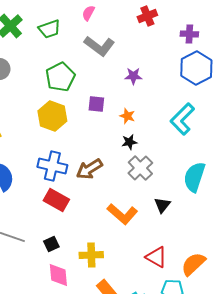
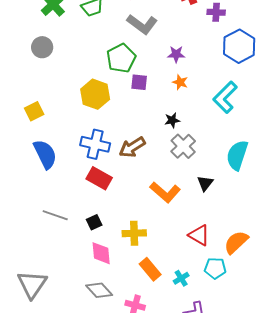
purple cross: (189, 34) -> (216, 12), moved
green pentagon: (60, 77) -> (121, 58), moved
orange star: (127, 116) -> (180, 82), moved

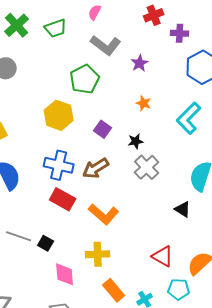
purple star: (176, 54) -> (140, 63), moved, turned -30
purple square: (139, 82) -> (103, 129), moved, turned 30
black triangle: (205, 183) -> (183, 209), moved, turned -36
orange L-shape: (165, 192) -> (104, 214), moved
black square: (94, 222) -> (46, 243), moved, turned -35

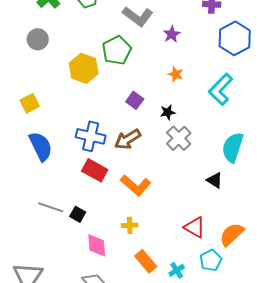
yellow hexagon: (59, 115) -> (84, 68), moved
yellow cross: (98, 254) -> (130, 225), size x0.7
cyan pentagon: (179, 289) -> (211, 260), turned -30

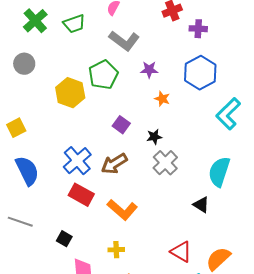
purple star: (172, 34) -> (149, 70), moved, turned 30
blue hexagon: (235, 38) -> (200, 73), moved
cyan L-shape: (221, 89) -> (228, 114), moved
blue cross: (91, 136) -> (77, 161), turned 36
gray line: (51, 207) -> (20, 222), moved

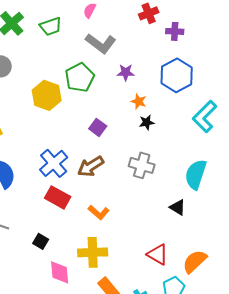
black star: (154, 137) -> (147, 122), moved
gray cross: (165, 163) -> (142, 165), turned -30
orange L-shape: (122, 210) -> (99, 212), size x0.7
yellow cross: (116, 250) -> (93, 252), size x1.8

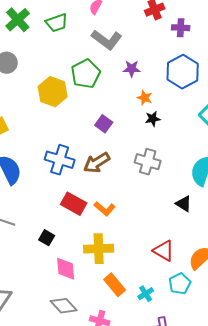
blue cross: (54, 163) -> (60, 160), turned -32
red rectangle: (58, 197) -> (74, 204), moved

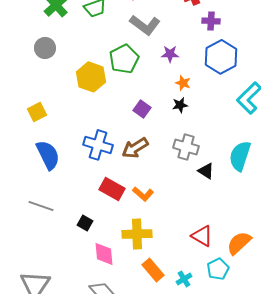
purple cross: (181, 28) -> (211, 21), moved
black star: (153, 119) -> (180, 105), moved
black triangle: (184, 204) -> (206, 171), moved

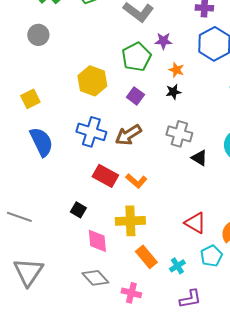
green pentagon: (124, 59) -> (136, 57), moved
yellow hexagon: (91, 77) -> (92, 81), moved
gray line: (41, 206) -> (19, 217), moved

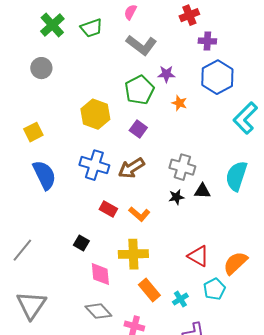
black star: (173, 92) -> (176, 197), moved
black triangle: (199, 158) -> (202, 191), turned -30
red rectangle: (105, 176) -> (108, 209), size x0.7
gray line: (19, 217) -> (22, 250), turned -70

